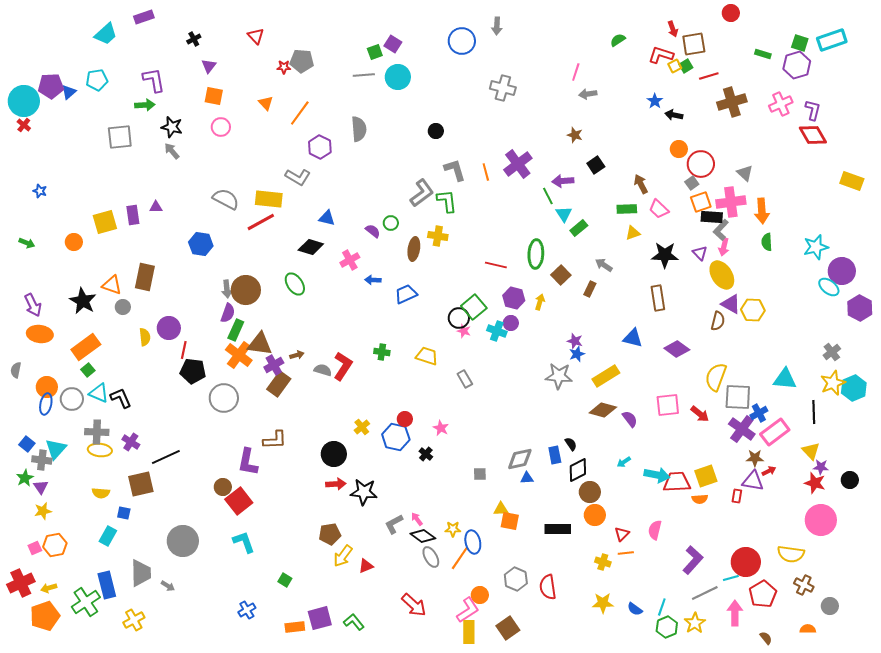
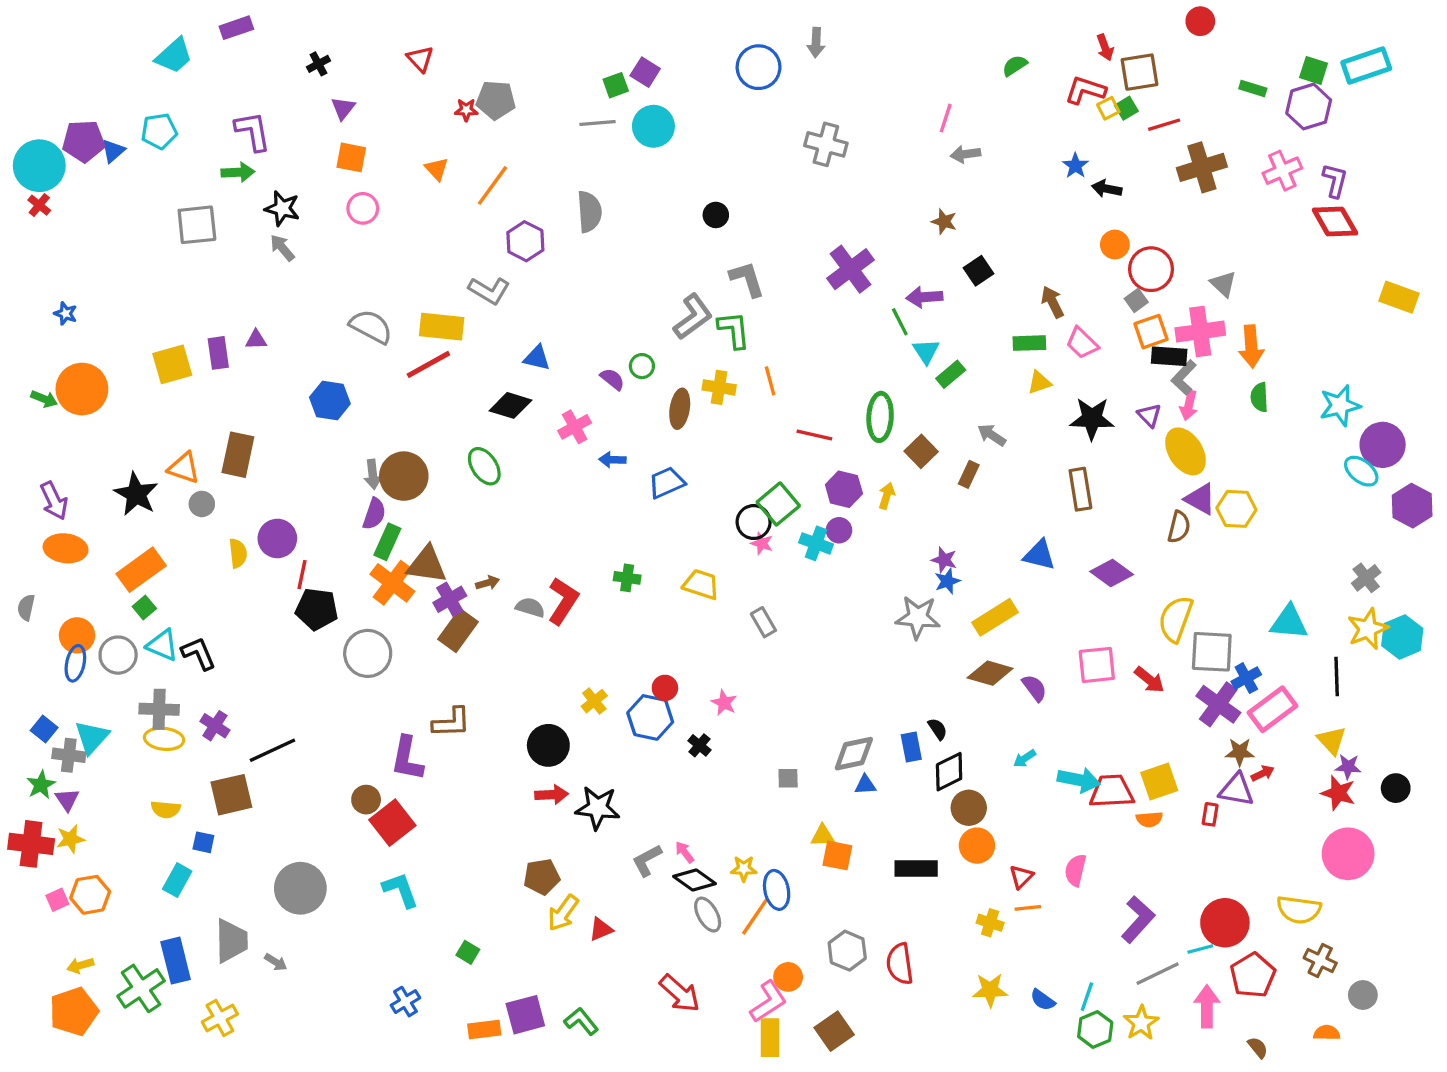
orange line: (486, 172) -> (770, 381), moved
orange circle: (74, 242) -> (82, 389), moved, size x1.8
red cross: (21, 583) -> (31, 844), moved, turned 32

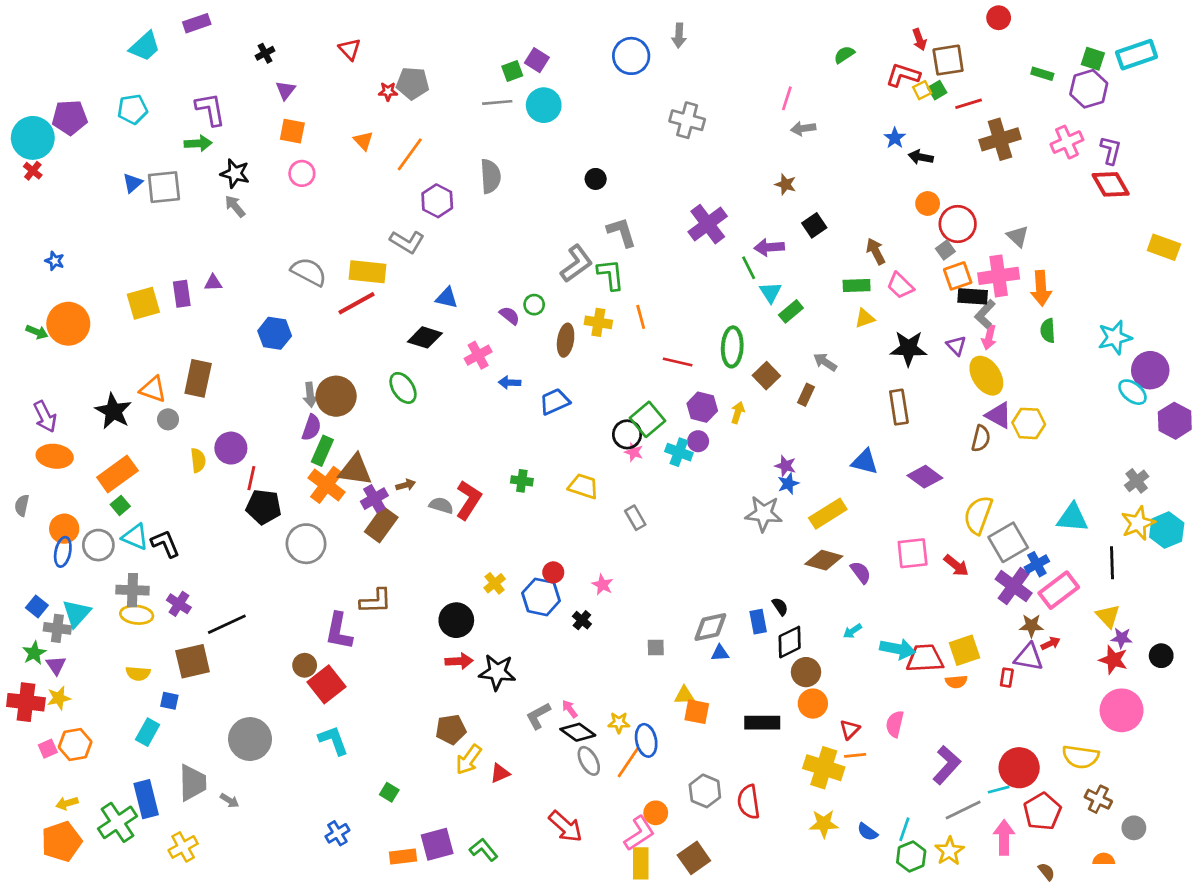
blue triangle: (113, 151) -> (133, 183), moved
gray square: (1212, 652) -> (1008, 542), turned -33
yellow cross: (990, 923) -> (824, 768), size x1.8

